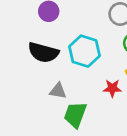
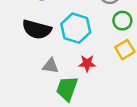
red star: (112, 88) -> (87, 63), moved

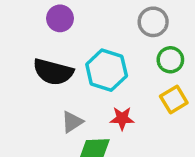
gray triangle: (51, 66) -> (72, 122), turned -42

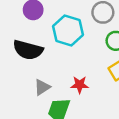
cyan hexagon: (107, 70) -> (68, 30), moved

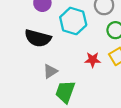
red star: (80, 85) -> (93, 60), moved

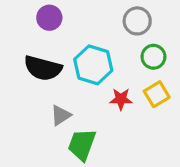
cyan hexagon: (73, 21) -> (93, 65), moved

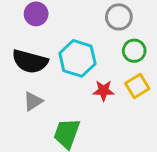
gray triangle: (61, 115) -> (33, 101), moved

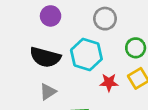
gray circle: (119, 17) -> (105, 19), moved

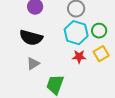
cyan hexagon: (86, 54) -> (76, 33), moved

